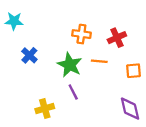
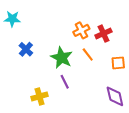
orange cross: (81, 34) -> (81, 30), moved, turned -35
orange line: (99, 61) -> (88, 55), turned 48

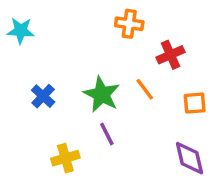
orange cross: (81, 30) -> (129, 24), moved, turned 35
blue cross: (26, 49) -> (43, 96), moved

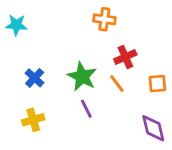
red cross: (171, 55) -> (125, 57), moved
orange line: (145, 89) -> (117, 84), moved
yellow cross: (65, 158) -> (33, 120), moved

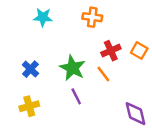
cyan star: (16, 25) -> (43, 17), moved
orange square: (157, 84) -> (139, 51), moved, turned 35

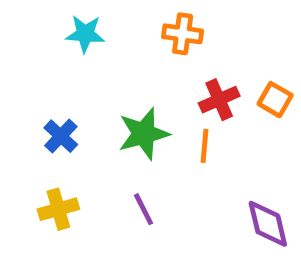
green star: (72, 68) -> (144, 134), turned 30
orange line: (103, 74) -> (204, 146), turned 42
purple line: (76, 96) -> (144, 209), moved

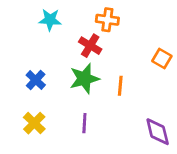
red cross: (219, 100) -> (90, 46), moved, turned -35
yellow cross: (58, 209) -> (34, 123), turned -30
purple line: (144, 209) -> (84, 123), turned 30

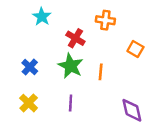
cyan star: (50, 20) -> (42, 17), turned 30
orange cross: (107, 20) -> (105, 20), moved
green star: (84, 79) -> (71, 66), turned -30

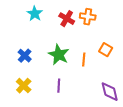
red cross: (75, 38) -> (67, 19), moved
orange square: (135, 49) -> (106, 50), moved

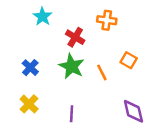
red cross: (67, 19) -> (75, 37), moved
orange line: (84, 60) -> (102, 72), turned -32
purple line: (59, 86) -> (72, 114), moved

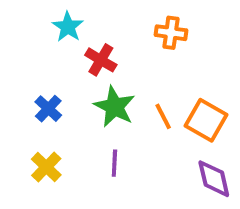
red cross: (75, 37) -> (101, 60), moved
orange square: (129, 60) -> (206, 120), moved, size x1.5
purple line: (72, 114) -> (114, 163), moved

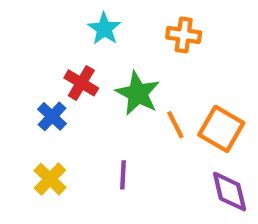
cyan star: (68, 27) -> (104, 29), moved
red cross: (101, 60) -> (81, 83), moved
green star: (114, 107) -> (138, 93), moved

